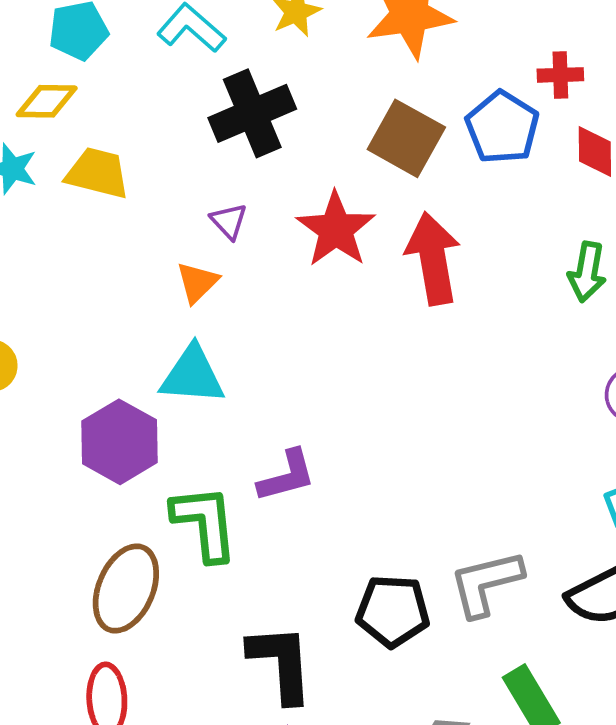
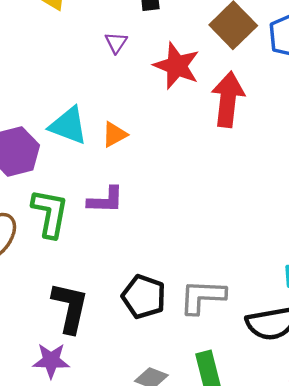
red star: (336, 229) -> (177, 66), turned -30
orange triangle: (197, 282) -> (114, 134), moved

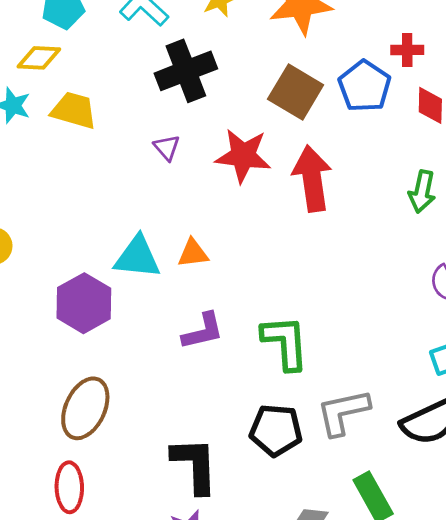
orange triangle: (114, 134) -> (193, 253), turned 36
green L-shape: (50, 213) -> (285, 343), moved

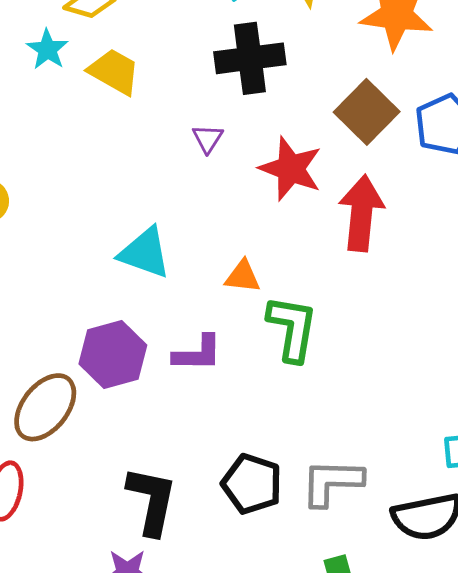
orange triangle: (193, 253) -> (243, 277), moved
purple hexagon: (84, 303) -> (113, 355), moved
green L-shape: (285, 343) -> (292, 328), moved

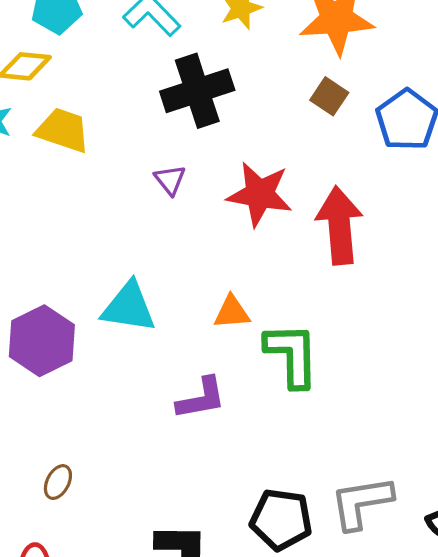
brown square: (367, 112) -> (329, 96), moved, size x0.6
purple hexagon: (113, 355) -> (42, 341), moved
brown ellipse: (45, 407) -> (58, 482), size x0.5

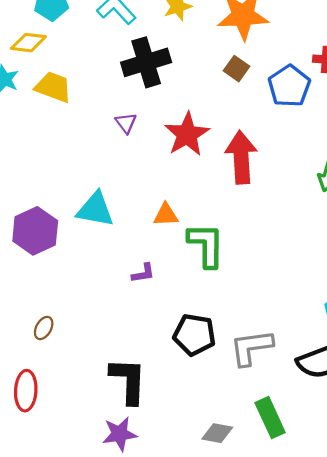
red star: (260, 194) -> (187, 134), turned 30
purple L-shape: (201, 398) -> (143, 273), size x0.7
black pentagon: (281, 519) -> (194, 335), moved

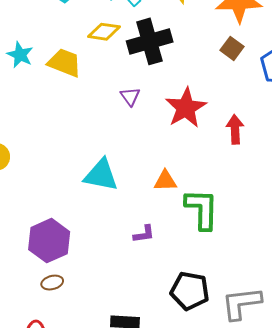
yellow diamond: (28, 43) -> (104, 32), moved
red arrow: (241, 157) -> (235, 129), size x0.6
purple hexagon: (35, 231) -> (49, 241), moved
brown ellipse: (44, 328) -> (52, 283), turned 45

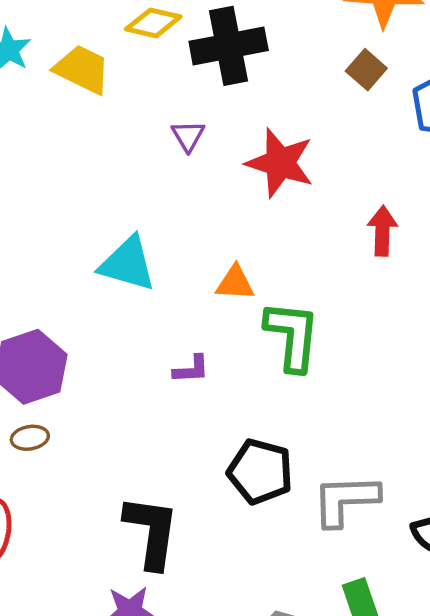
red star: (186, 108) -> (280, 163), turned -30
red arrow: (235, 129) -> (382, 231), moved

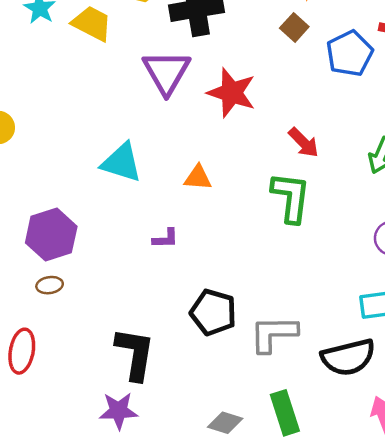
purple triangle: (188, 136) -> (166, 72), size x2.0
red arrow: (382, 231) -> (304, 143), turned 132
green L-shape: (292, 336) -> (291, 197), moved

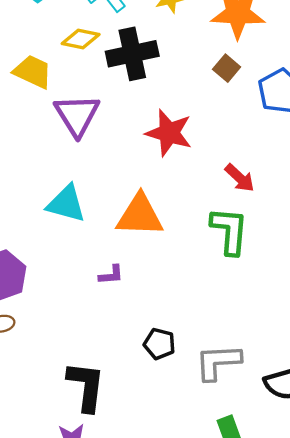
purple triangle: (166, 72) -> (77, 115), moved
orange triangle: (198, 178) -> (140, 215), size x1.8
black pentagon: (213, 312) -> (159, 344), size x0.7

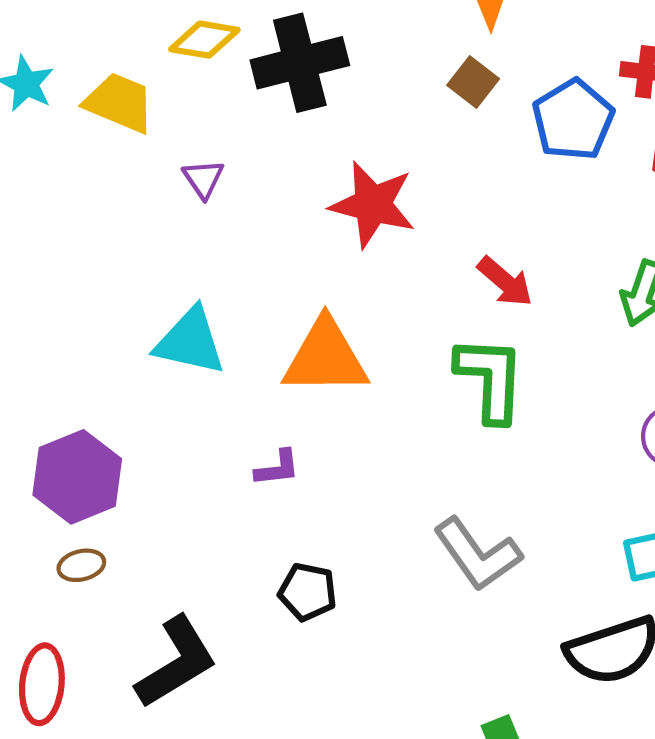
purple triangle: (77, 115) -> (203, 179), size x0.5
black pentagon: (159, 344) -> (308, 592), moved
gray L-shape: (218, 362) -> (478, 554), moved, turned -120
black L-shape: (86, 386) -> (176, 662), moved, turned 54

